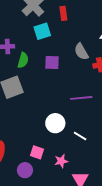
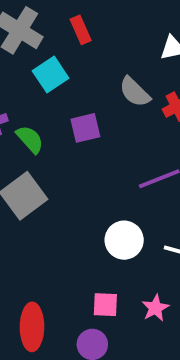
green semicircle: (23, 60) -> (30, 139), turned -42

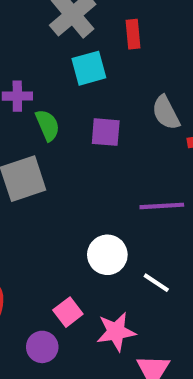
pink square: (105, 305) -> (68, 312), turned 32
pink star: (155, 308) -> (116, 332), size x1.4

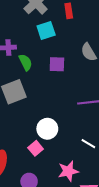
white circle: (107, 255) -> (47, 129), moved
pink square: (68, 312) -> (36, 148), moved

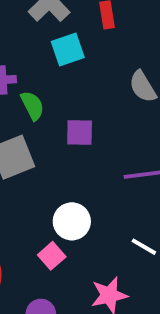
purple square: (57, 64) -> (80, 132), moved

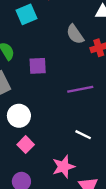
white circle: (72, 221) -> (19, 116), moved

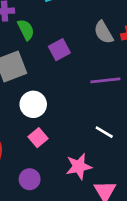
gray semicircle: (75, 34) -> (104, 32), moved
purple square: (38, 66) -> (59, 50), turned -30

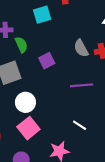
pink square: (38, 138) -> (28, 128), size x1.5

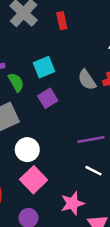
cyan square: (42, 15) -> (44, 67), moved
purple line: (82, 85) -> (91, 140), moved

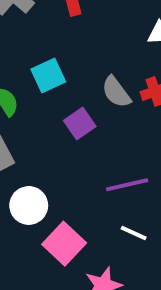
purple square: (48, 98) -> (80, 123), moved
pink square: (34, 180) -> (64, 244), moved

